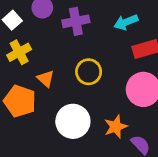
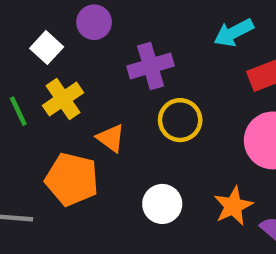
purple cross: (76, 21) -> (151, 66), moved
white circle: (73, 121) -> (162, 204), size x0.7

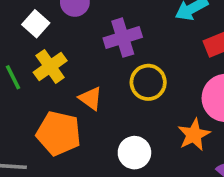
orange star: (233, 206) -> (194, 135), moved

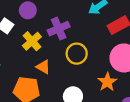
yellow cross: (50, 66) -> (32, 41), moved

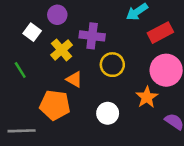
purple cross: (59, 29) -> (92, 36), turned 30

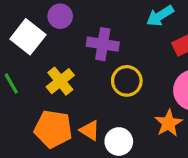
white square: (32, 32) -> (28, 37), size x1.5
yellow cross: (62, 50) -> (60, 81), moved
orange triangle: (74, 79) -> (90, 130), moved

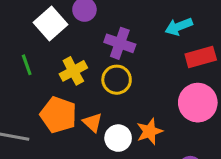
yellow circle: (127, 81) -> (117, 80), moved
orange star: (169, 123) -> (150, 131), moved

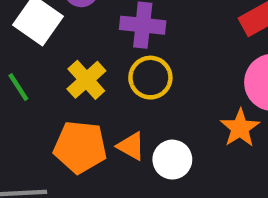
orange star: (150, 131) -> (240, 128), moved

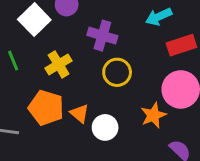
yellow circle: (150, 78) -> (117, 72), moved

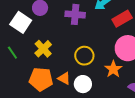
purple cross: (102, 36) -> (75, 14), moved
yellow circle: (117, 72) -> (84, 56), moved

